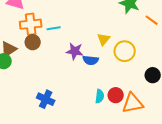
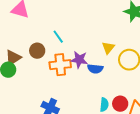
orange cross: (31, 24) -> (60, 65), moved
cyan line: (54, 28) -> (58, 37), turned 64

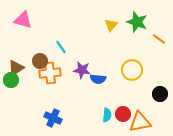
yellow triangle: (108, 48) -> (111, 25), moved
orange cross: (60, 65) -> (50, 73), moved

